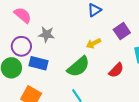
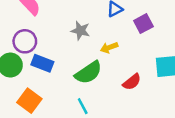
purple square: (122, 31) -> (143, 24), moved
gray star: (46, 34) -> (80, 31), moved

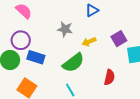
purple square: (143, 24) -> (119, 39), moved
red semicircle: (132, 82) -> (109, 77), moved, turned -35

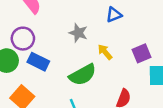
yellow arrow: (89, 42) -> (105, 52), turned 64

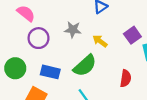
purple circle: (23, 39) -> (39, 38), moved
blue rectangle: (38, 62) -> (50, 72), moved

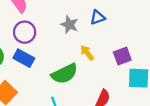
gray star: (73, 30) -> (69, 25), moved
blue rectangle: (50, 72) -> (24, 58), moved

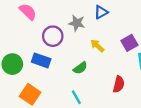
purple circle: (25, 32) -> (53, 36), moved
green semicircle: (64, 74) -> (80, 68), size x0.6

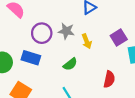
gray star: (77, 23) -> (66, 31), moved
yellow arrow: (97, 46) -> (87, 41), turned -152

